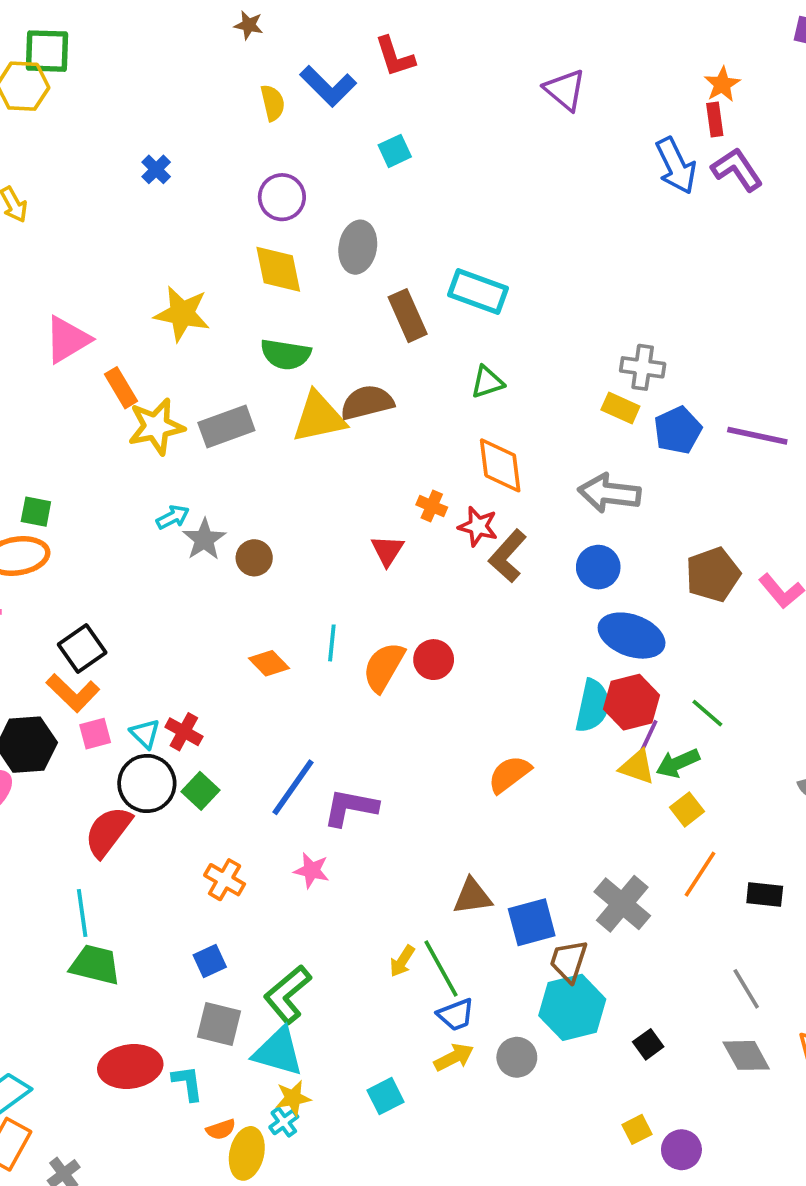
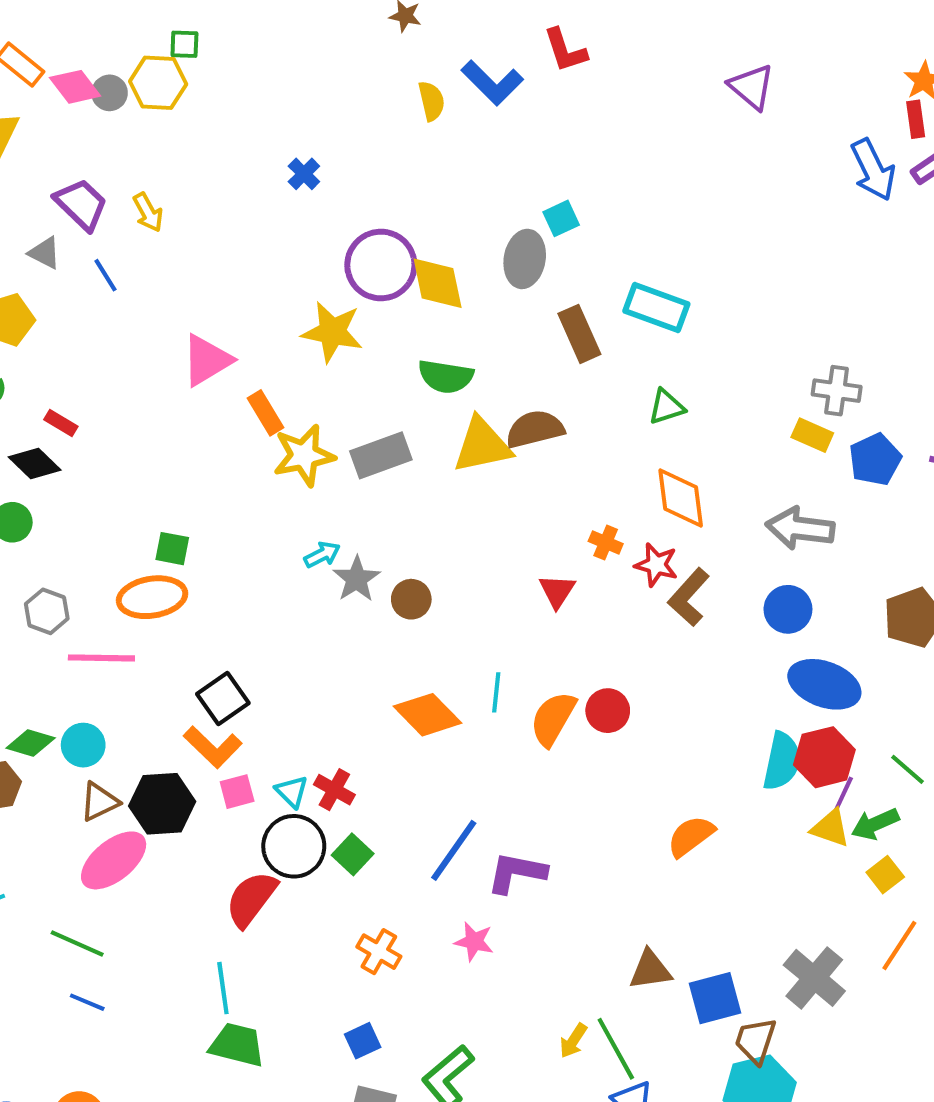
green square: (47, 51) -> (184, 44), size x0.6
cyan square: (395, 151) -> (561, 218), moved
purple circle: (282, 197) -> (381, 265), moved, size x1.4
orange diamond: (269, 663) -> (427, 715), size x1.5

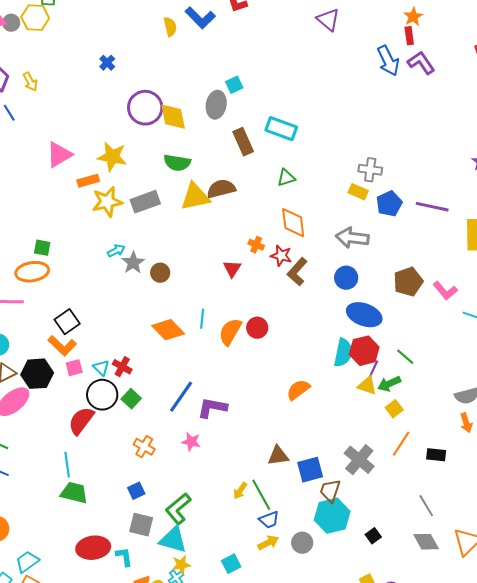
yellow star: (332, 332) -> (112, 157), moved
orange rectangle: (265, 413) -> (88, 181), turned -75

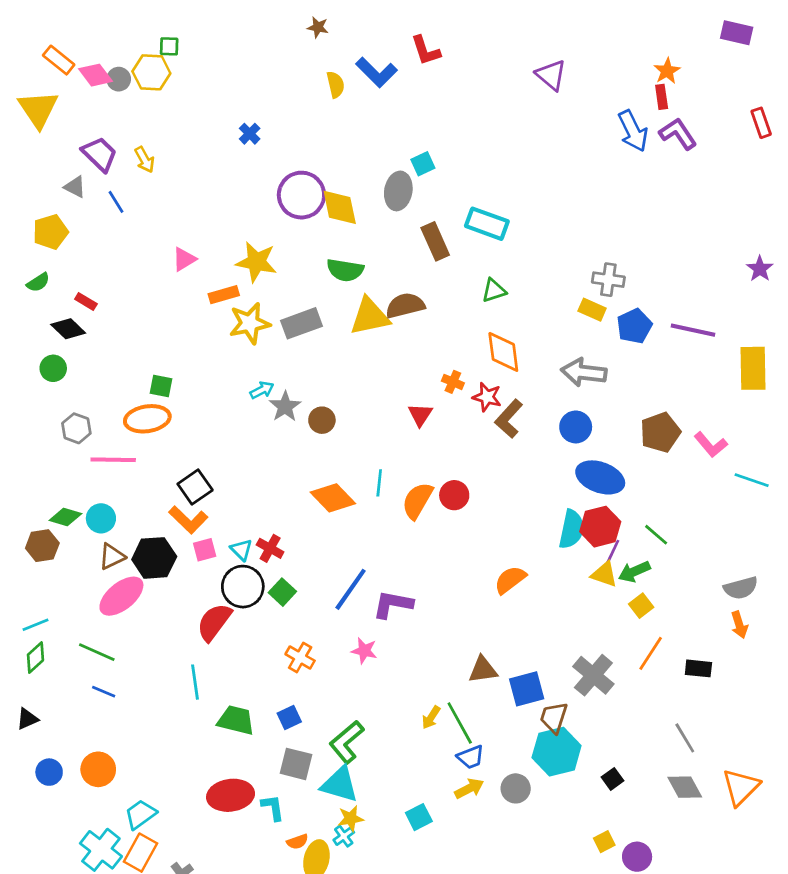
pink triangle: (59, 155) -> (184, 259), size x0.7
green trapezoid: (74, 493) -> (236, 720), moved

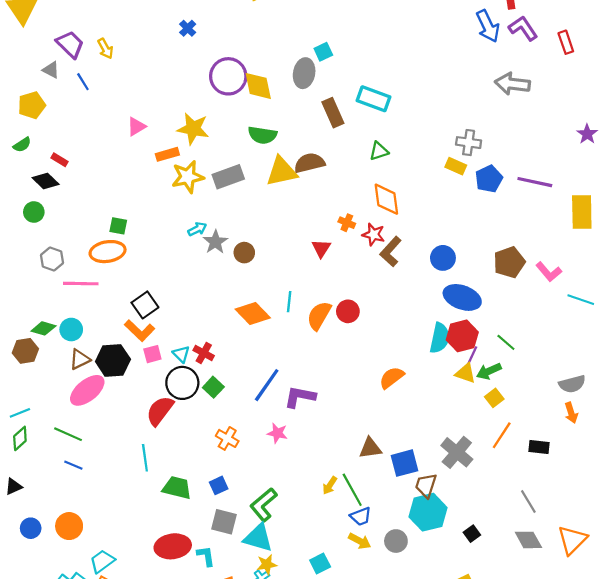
red rectangle: (761, 123) -> (566, 42), moved
gray arrow: (584, 372) -> (512, 84), moved
yellow arrow: (469, 788) -> (360, 541), turned 55

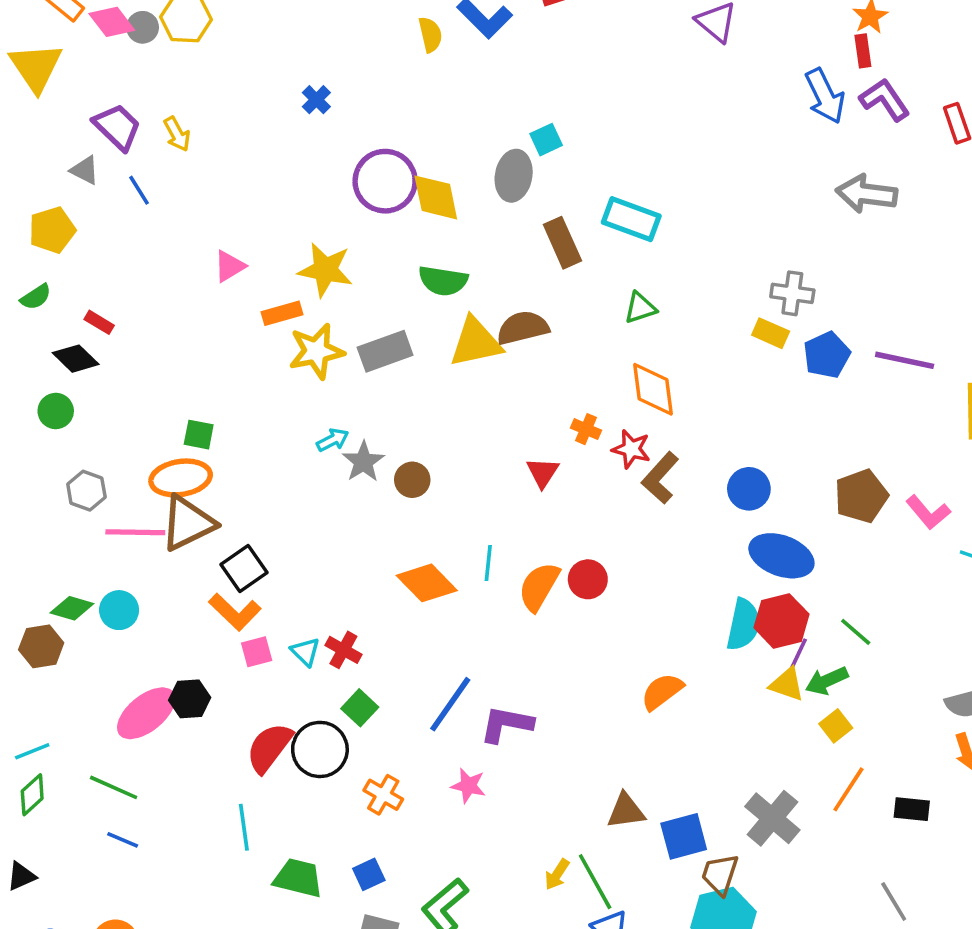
brown triangle: (80, 359) -> (188, 523), moved, size x1.6
black hexagon: (113, 360) -> (190, 699), moved, size x0.7
black circle: (182, 383) -> (320, 749), moved

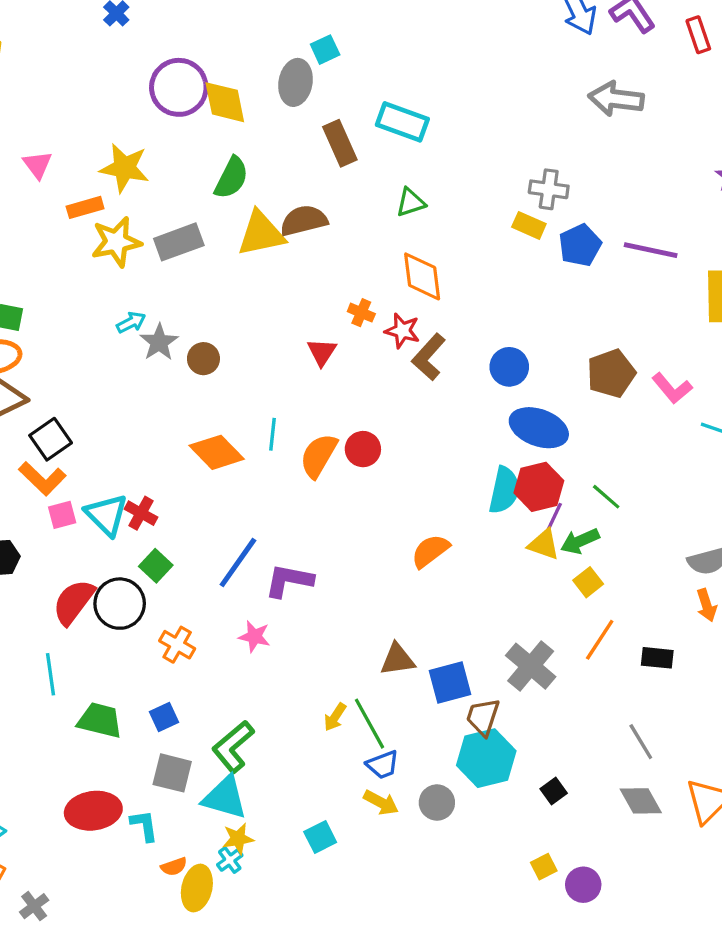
pink triangle: (229, 266) -> (37, 165), turned -36
green semicircle: (443, 281) -> (231, 178), turned -72
cyan triangle: (305, 652) -> (106, 515), size x1.6

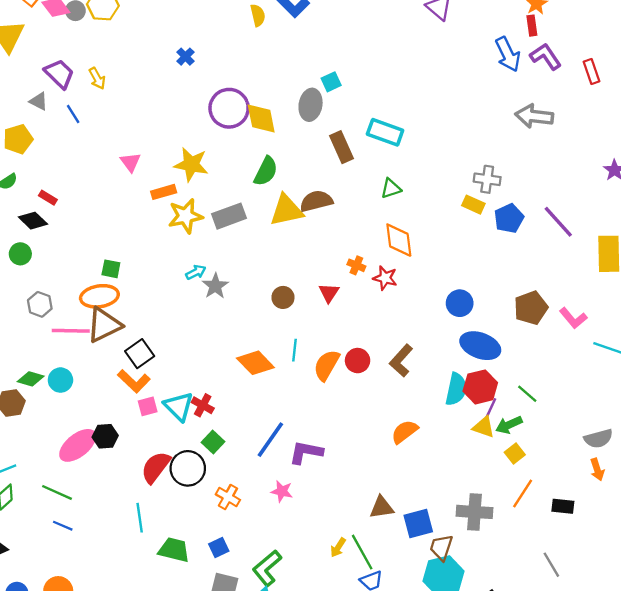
purple line: (651, 250) -> (558, 222), turned 36
brown L-shape: (429, 357) -> (401, 361), moved
brown circle: (203, 359) -> (283, 297), moved
gray cross: (531, 666) -> (475, 512), turned -36

